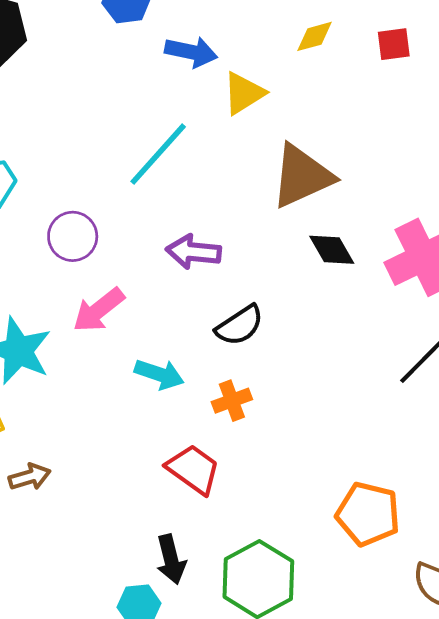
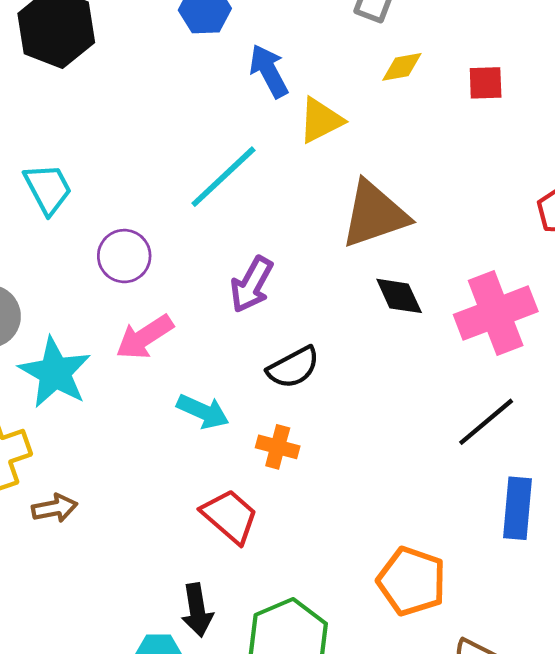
blue arrow: (191, 52) -> (269, 71), turned -135
purple arrow: (194, 252) -> (252, 284), turned -72
orange cross: (232, 401) -> (278, 447), turned 30

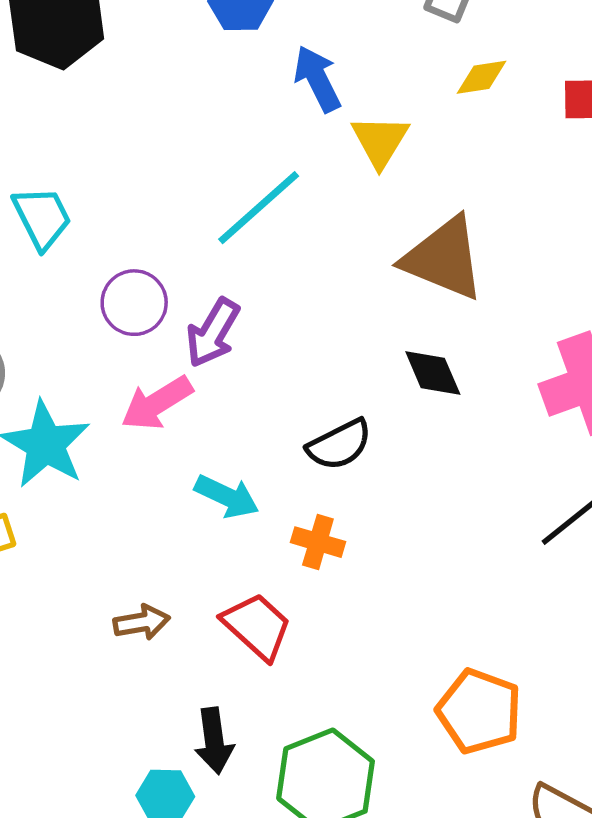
yellow triangle: (321, 120) -> (380, 141), turned -33
brown triangle: (374, 214) -> (444, 258), turned 40
purple arrow: (252, 284) -> (213, 333), moved
black diamond: (399, 296) -> (433, 373), moved
brown arrow: (55, 508) -> (142, 622), moved

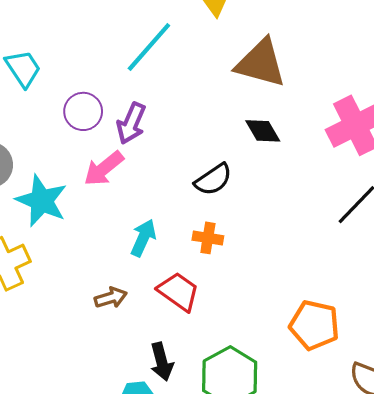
cyan arrow: (227, 496) -> (143, 238), moved, turned -84

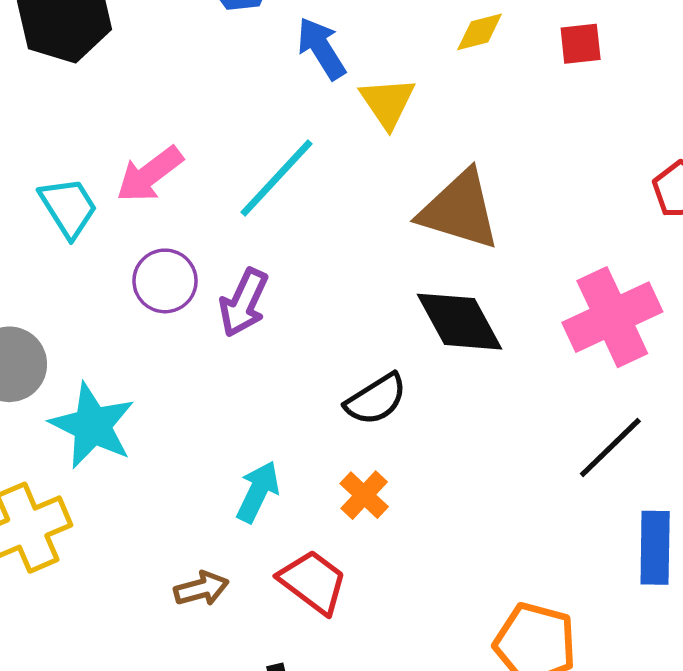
black diamond: (263, 131) -> (460, 322), size x1.5
pink arrow: (104, 169) -> (150, 174), moved
orange cross: (208, 238) -> (364, 495), turned 32

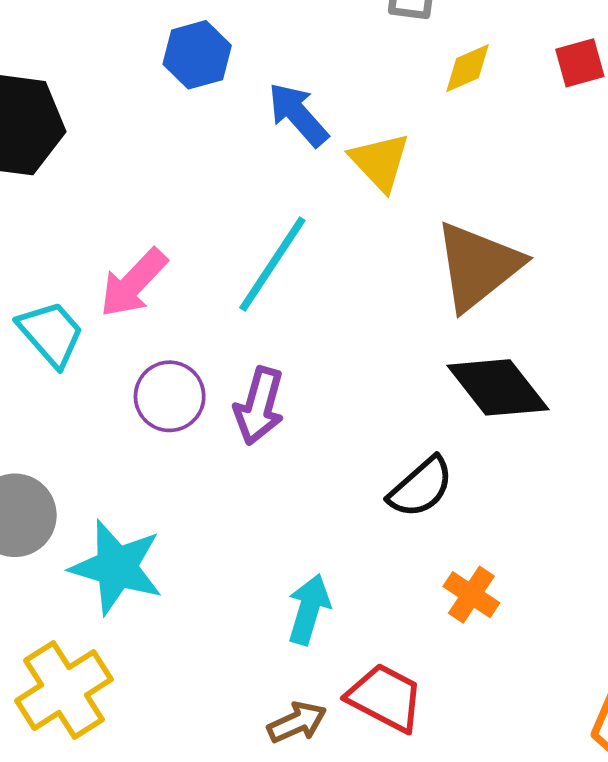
brown triangle: (460, 210) -> (478, 266), turned -46
orange cross: (364, 495) -> (471, 595), moved
brown arrow: (201, 589) -> (297, 722), moved

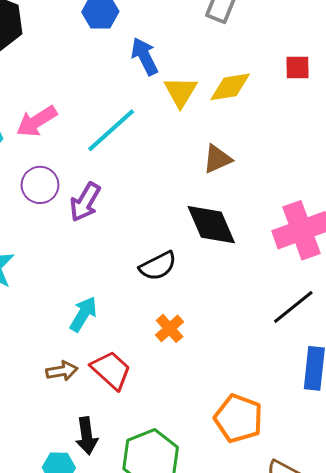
yellow diamond: (467, 68) -> (230, 87), moved, size x1.4
brown triangle: (478, 266) -> (217, 159), size x0.6

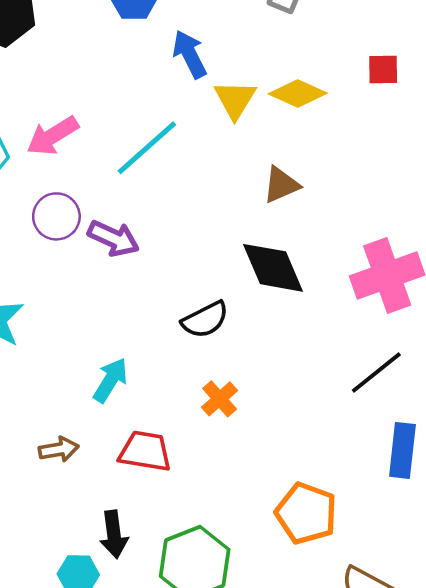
yellow diamond: (230, 87) -> (298, 94), turned 33
purple arrow: (85, 202) -> (113, 238), turned -96
red trapezoid: (111, 370) -> (145, 451), turned -33
brown arrow: (62, 371) -> (59, 449), moved

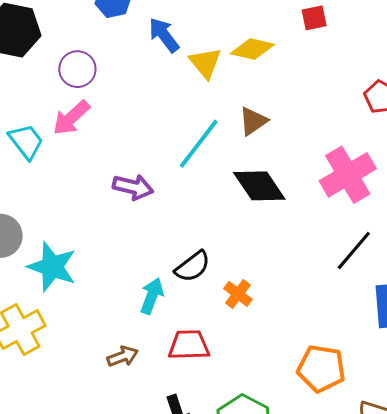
cyan line: (147, 148) -> (199, 144), moved
purple circle: (56, 216) -> (77, 69), moved
black semicircle: (205, 320) -> (193, 267), moved

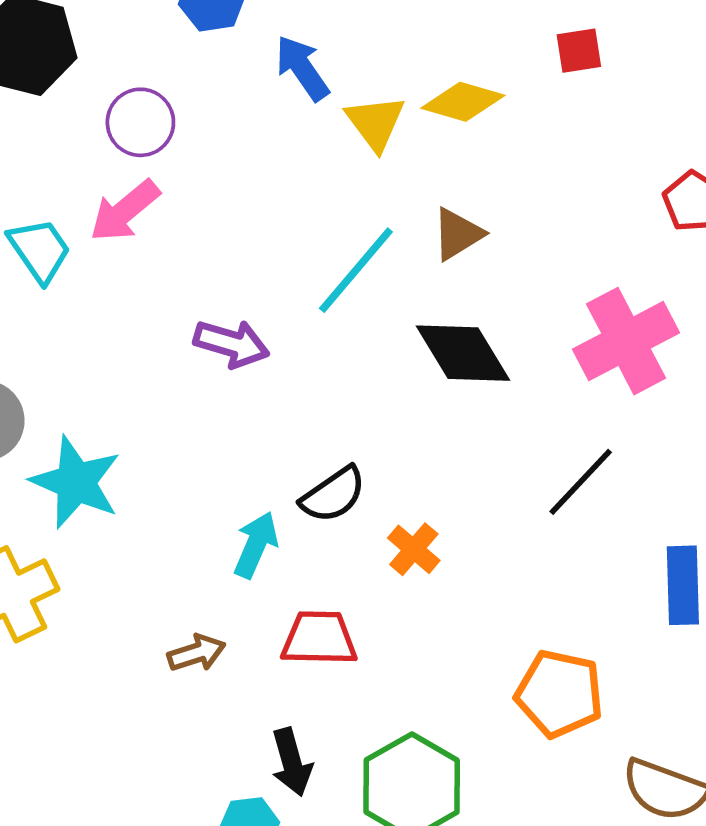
black line: (354, 251) -> (581, 482), moved

